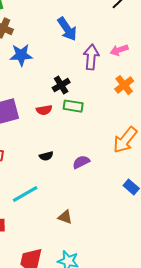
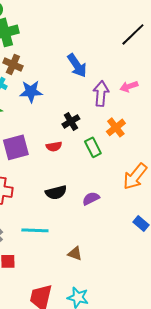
orange cross: (124, 85) -> (116, 127), moved
green rectangle: (73, 106) -> (93, 147), moved, turned 54
black semicircle: (46, 156) -> (56, 192), size x1.5
cyan line: (25, 194) -> (35, 230), turned 32

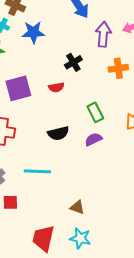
orange cross: (116, 127) -> (118, 68), turned 30
green rectangle: (93, 147) -> (95, 112), moved
brown triangle: (75, 253) -> (77, 207), moved

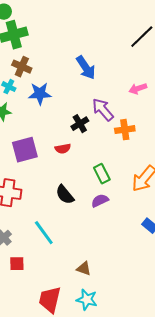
purple arrow: (103, 34) -> (103, 110), moved, turned -45
black semicircle: (58, 133) -> (65, 195), turned 65
cyan line: (37, 171) -> (44, 233), turned 52

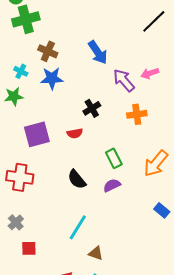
brown cross: (22, 67) -> (48, 51), moved
purple arrow: (103, 110) -> (124, 80), moved
cyan line: (44, 233) -> (78, 227), moved, turned 68

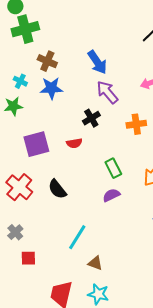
purple arrow: (124, 80) -> (107, 92), moved
red cross: (20, 177) -> (19, 187), turned 32
black semicircle: (77, 179) -> (57, 189), moved

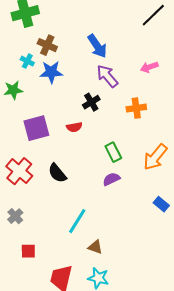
cyan cross: (20, 81) -> (27, 61), moved
red square: (28, 258) -> (28, 251), moved

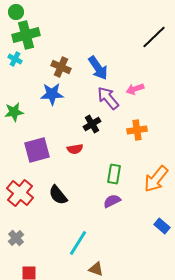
brown cross: (47, 45) -> (61, 67), moved
cyan cross: (27, 61) -> (15, 59), moved
pink arrow: (149, 67) -> (135, 89), moved
green rectangle: (113, 152) -> (114, 174), turned 36

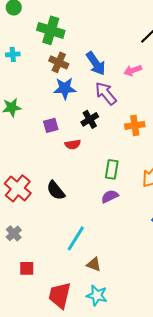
green cross: (26, 35) -> (51, 30), moved, turned 32
cyan cross: (15, 59) -> (13, 54), turned -32
pink arrow: (135, 89) -> (133, 70), moved
blue star: (52, 94) -> (65, 88), moved
purple square: (37, 150) -> (51, 125), moved, size x0.6

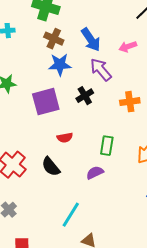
purple square: (51, 125) -> (46, 102), size x1.8
red semicircle: (73, 144) -> (65, 138), moved
purple semicircle: (110, 196) -> (95, 173), moved

